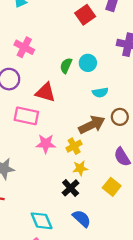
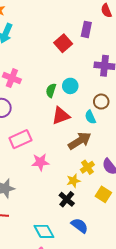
red triangle: (45, 92) -> (61, 116), moved, turned -30
cyan semicircle: (100, 92) -> (90, 117), moved, turned 80
pink rectangle: (26, 116) -> (20, 139), turned -30
brown circle: (120, 117) -> (101, 102), moved
yellow cross: (74, 146) -> (87, 167), moved

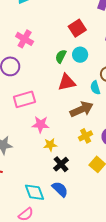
red square: (63, 43) -> (77, 28), moved
yellow star: (73, 181) -> (50, 145), moved
blue semicircle: (80, 226) -> (60, 189), moved

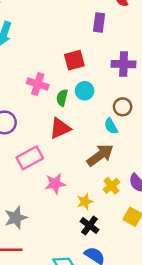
red square: (77, 28) -> (74, 60), turned 30
pink cross: (25, 39) -> (38, 84), moved
red triangle: (67, 82) -> (60, 128), moved
yellow star: (50, 145) -> (85, 202), moved

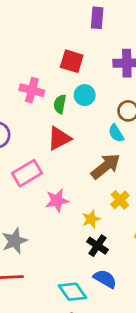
red square: (74, 60) -> (72, 61), turned 35

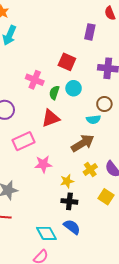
cyan semicircle: (116, 133) -> (93, 119), turned -72
black cross: (98, 246) -> (69, 201), turned -35

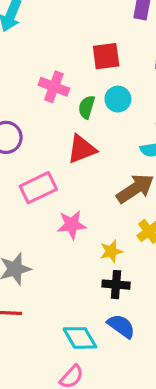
red square: (67, 62) -> (106, 56), turned -30

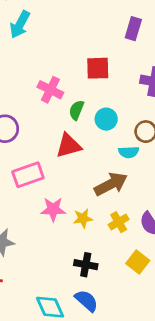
cyan circle: (118, 99) -> (106, 119), moved
yellow star: (111, 251) -> (83, 218), moved

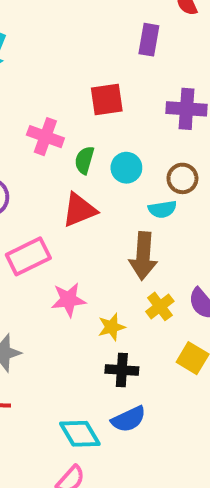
brown arrow: (111, 184) -> (143, 256), turned 128
yellow star: (83, 218) -> (112, 327), moved
blue semicircle: (86, 301) -> (129, 419), turned 120

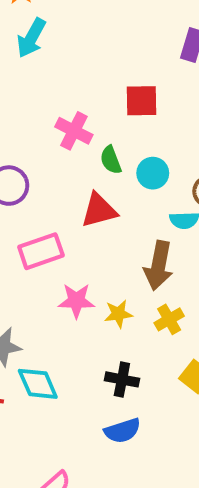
green semicircle: (84, 160) -> (111, 160), turned -44
yellow star: (112, 327) -> (118, 314), moved
cyan diamond: (80, 434) -> (38, 384), moved

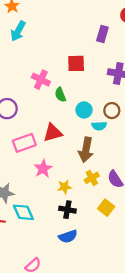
cyan circle: (153, 173) -> (84, 110), moved
red triangle: (99, 210) -> (53, 133), moved
pink star: (76, 301) -> (43, 169), turned -30
yellow star: (118, 314) -> (64, 187), moved

